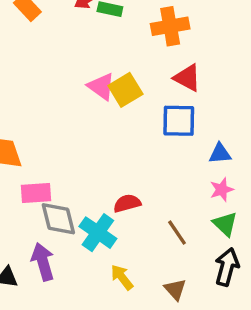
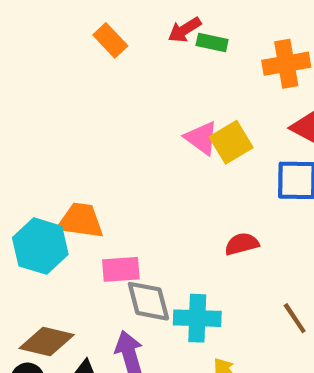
red semicircle: (127, 203) -> (242, 244), moved
cyan cross: (98, 233) -> (197, 318), turned -33

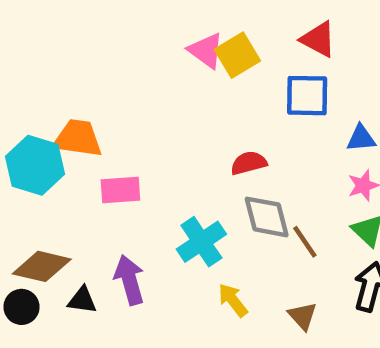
gray diamond: (148, 301) -> (267, 217), moved
cyan cross: (197, 318) -> (201, 242), turned -36

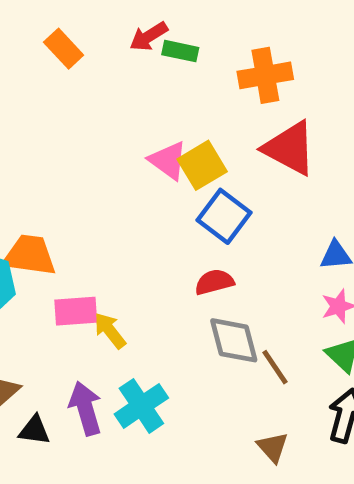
red triangle: (318, 39) -> (290, 148), size x1.4
blue square: (307, 96) -> (224, 216), moved, turned 36
cyan cross: (201, 242) -> (141, 406), moved
yellow arrow: (233, 300) -> (110, 331), moved

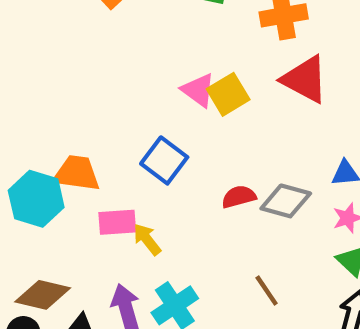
blue square: (224, 216) -> (164, 160), moved
gray diamond: (234, 340) -> (286, 201), moved, turned -60
brown line: (275, 367) -> (267, 291), moved

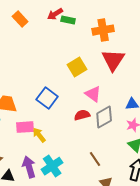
red triangle: (305, 79) -> (113, 60), turned 35
pink triangle: (198, 90) -> (93, 94), moved
gray diamond: (286, 201) -> (104, 117), turned -45

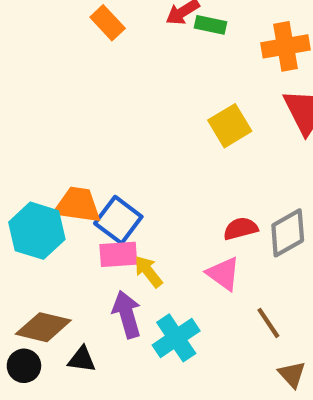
pink triangle: (93, 94) -> (223, 274), moved
blue square: (47, 98) -> (118, 220), moved
purple arrow: (29, 167) -> (127, 314), moved

